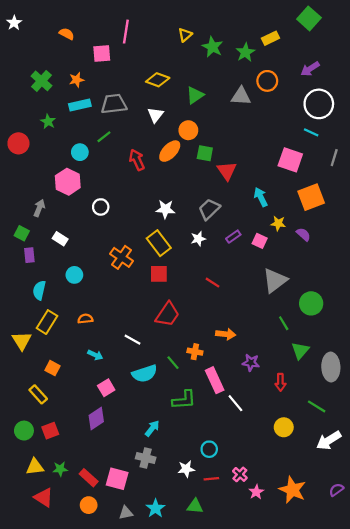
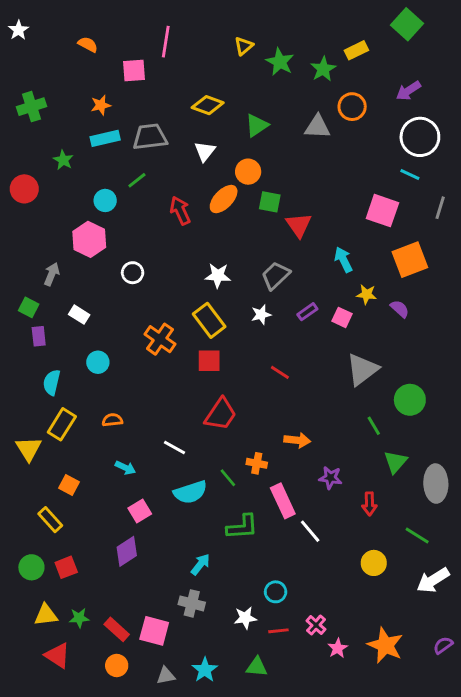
green cross: (41, 81) -> (31, 107), moved, turned 30

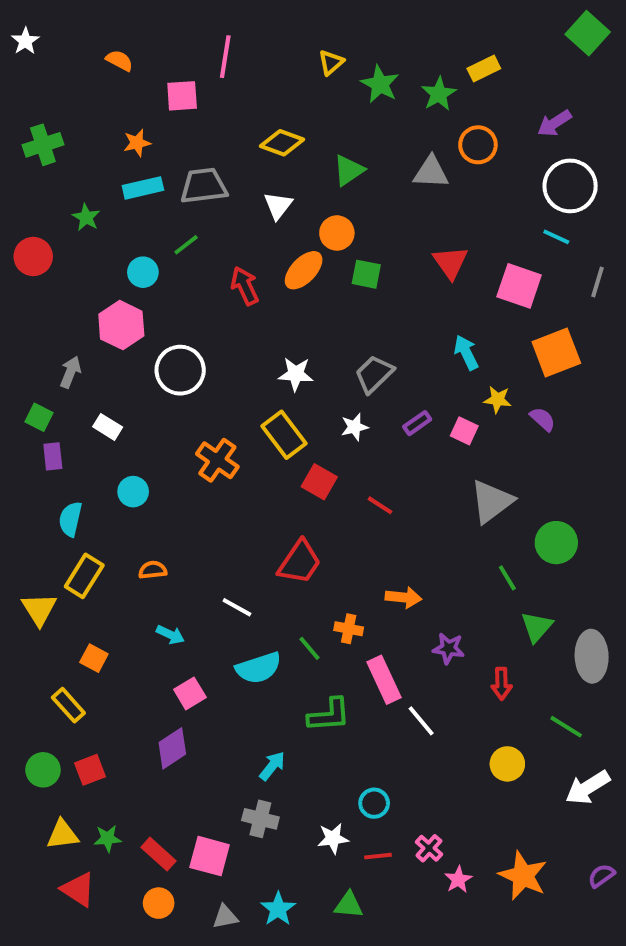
green square: (407, 24) -> (588, 33), moved
red triangle: (299, 225) -> (451, 262), moved
white circle: (133, 273) -> (180, 370), size x1.6
red square: (209, 361) -> (319, 482), moved, turned 30

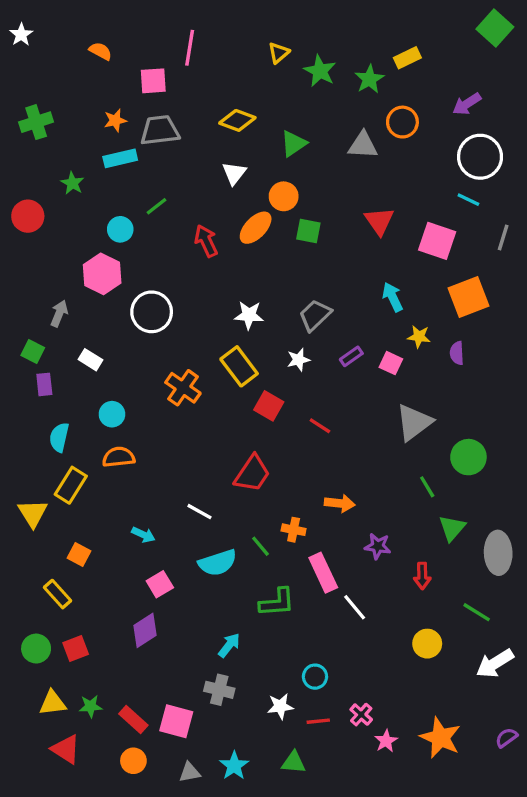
gray trapezoid: (204, 186) -> (160, 130), moved
purple semicircle: (543, 419) -> (457, 353), turned -135
orange semicircle: (153, 570) -> (119, 457), moved, size x1.4

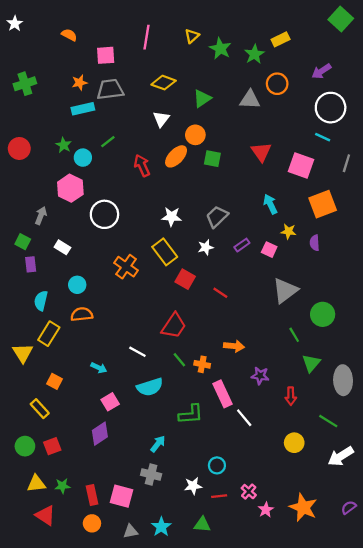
pink line: (190, 48) -> (146, 37), moved
green star: (72, 183) -> (64, 145), moved
green line: (261, 546) -> (179, 360), moved
red rectangle: (133, 720) -> (92, 495), turned 36

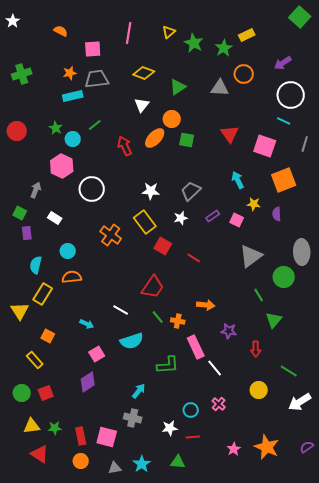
gray ellipse: (343, 380) -> (302, 252), moved
pink cross: (249, 492) -> (219, 404), moved

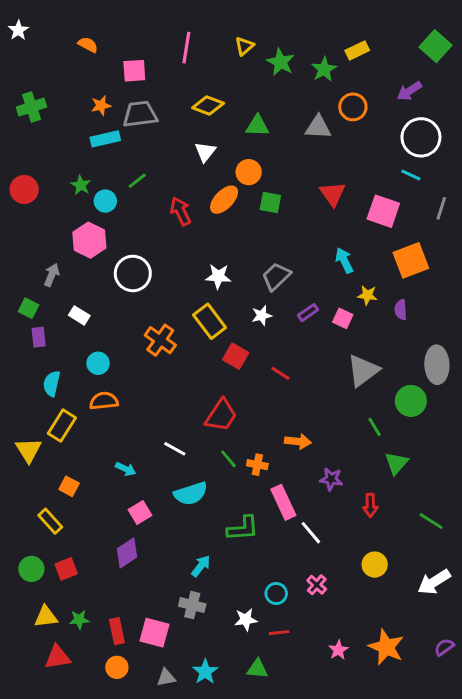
green square: (300, 17) -> (435, 46), moved
green triangle: (178, 87) -> (257, 126), turned 36
green line: (289, 371) -> (431, 521), moved
red triangle: (40, 454) -> (58, 657), turned -42

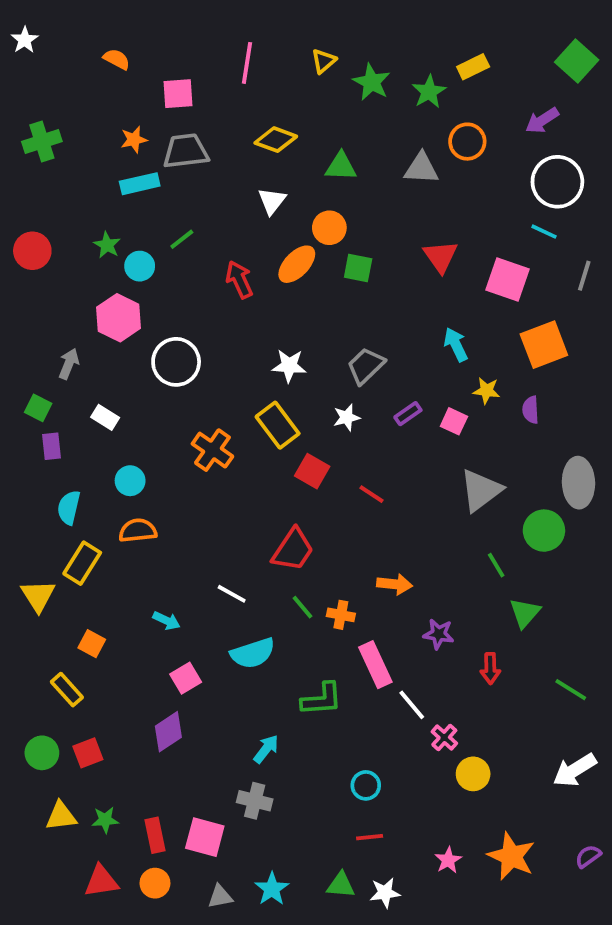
yellow circle: (375, 565) -> (473, 774), moved
pink cross: (317, 585) -> (444, 737), moved
white star: (246, 620) -> (385, 893), moved
red triangle: (58, 657) -> (101, 881), moved

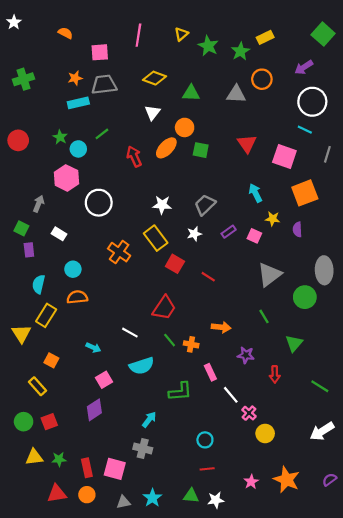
green line: (496, 565) -> (264, 316), moved
pink rectangle: (375, 665) -> (210, 372), size x0.7

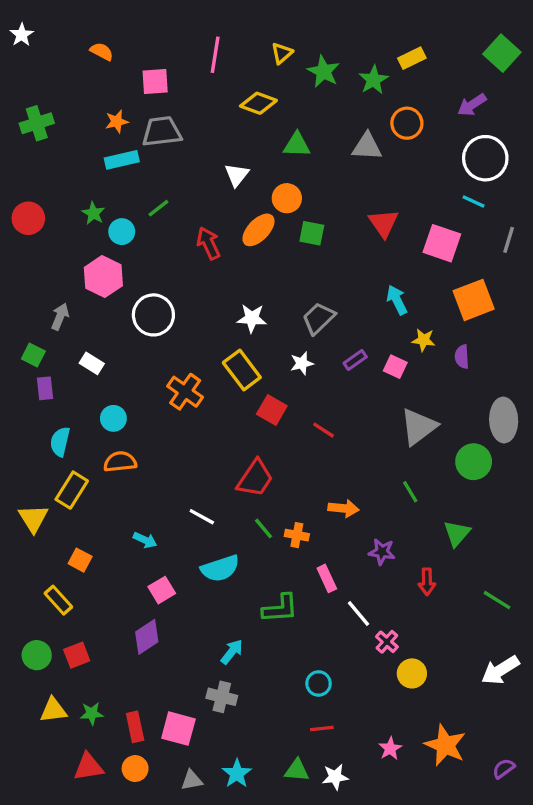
yellow diamond: (155, 78) -> (258, 103), moved
purple semicircle: (330, 480) -> (504, 769), moved

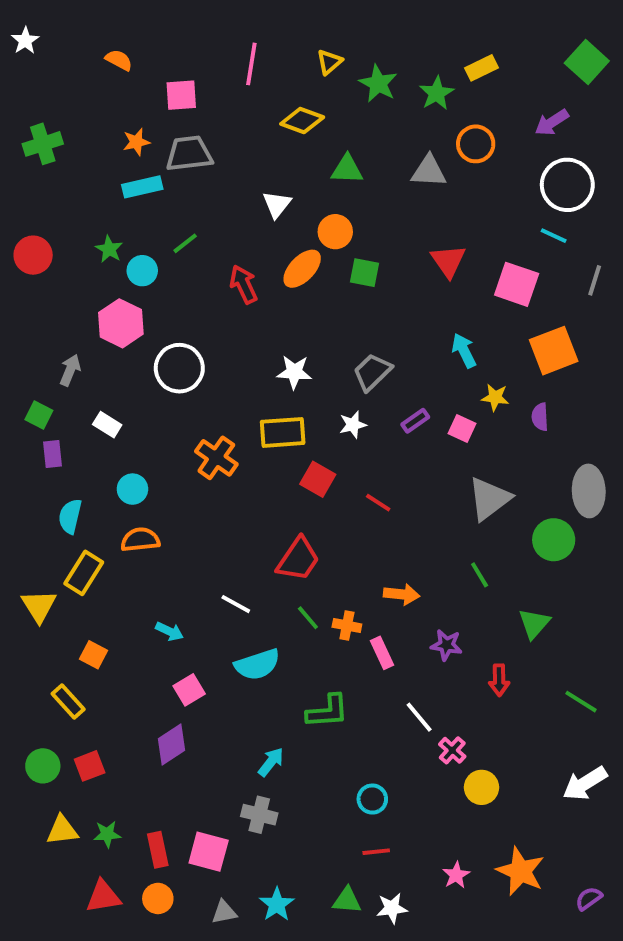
yellow rectangle: (242, 370) -> (283, 432), turned -57
pink rectangle: (327, 578) -> (382, 653), moved

